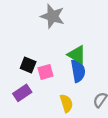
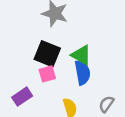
black square: (28, 65) -> (47, 54), moved, size x1.5

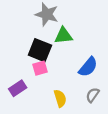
green triangle: (81, 55) -> (63, 36), moved, turned -36
blue semicircle: (83, 73) -> (88, 67), moved, turned 50

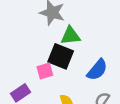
black square: (40, 50) -> (61, 56), moved

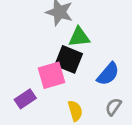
pink square: (45, 71) -> (52, 75), size x1.5

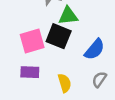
pink square: (52, 75) -> (32, 41), moved
purple rectangle: (25, 99) -> (30, 72), moved, turned 36

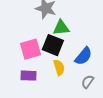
yellow semicircle: (65, 83) -> (59, 67), moved

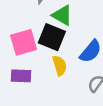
green triangle: (61, 28) -> (62, 15), turned 36

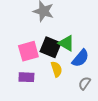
green triangle: (62, 15) -> (66, 43), moved

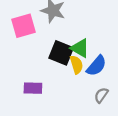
pink square: (28, 51) -> (24, 26), moved
yellow semicircle: (56, 69) -> (76, 65), moved

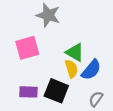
pink square: (24, 26) -> (27, 48), moved
black square: (61, 53) -> (56, 91), moved

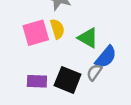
yellow semicircle: (71, 69) -> (57, 29), moved
gray semicircle: (96, 99) -> (94, 72), moved

